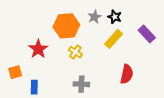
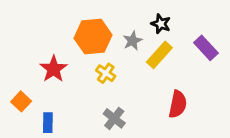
gray star: (94, 17) -> (133, 41), moved
orange square: (15, 72) -> (21, 101), turned -32
gray cross: (81, 84) -> (114, 118), turned 35

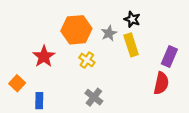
purple rectangle: (206, 48) -> (169, 56), moved, turned 66
yellow rectangle: (159, 55) -> (131, 45), turned -60
red semicircle: (178, 104) -> (161, 83), moved

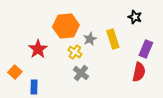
black star: (132, 19) -> (135, 17), moved
gray star: (109, 33) -> (90, 39), moved
gray cross: (94, 97) -> (81, 73), moved

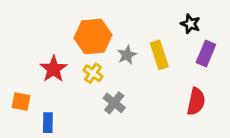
purple rectangle: (146, 49) -> (206, 53), moved
yellow cross: (75, 52) -> (93, 73), moved
orange square: (15, 72) -> (21, 101), turned -32

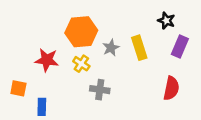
red star: (53, 69) -> (47, 60), turned -30
gray cross: (114, 103) -> (100, 90), turned -30

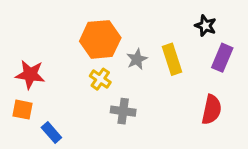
red star: (47, 60) -> (30, 74), moved
blue rectangle: (42, 107) -> (51, 132), turned -42

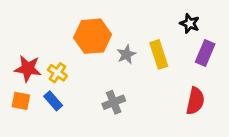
yellow cross: (100, 79) -> (57, 73), moved
gray cross: (123, 111) -> (114, 102), turned -30
blue rectangle: (51, 132) -> (53, 101), moved

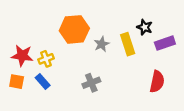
black star: (190, 23) -> (145, 27), moved
purple rectangle: (205, 53) -> (165, 43), turned 48
yellow cross: (57, 73) -> (46, 59), turned 35

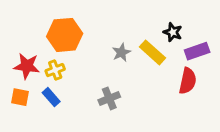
orange hexagon: (74, 29) -> (65, 35), moved
yellow rectangle: (128, 44) -> (152, 52), turned -30
red semicircle: (157, 82) -> (188, 81), moved

